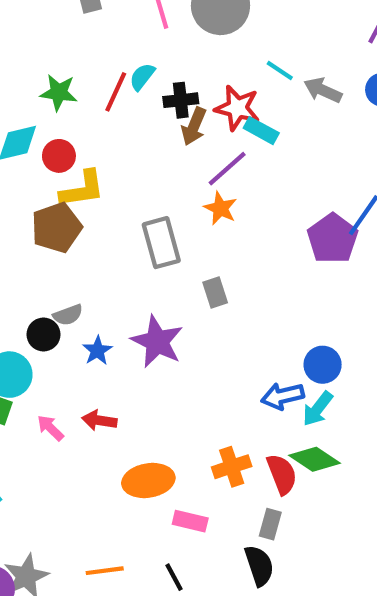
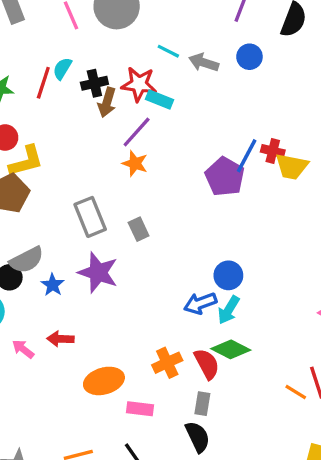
gray rectangle: (161, 243) -> (90, 217), moved
gray semicircle: (68, 315) -> (27, 260), size x1.5

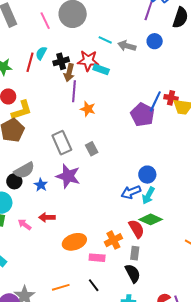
purple line: (137, 132) -> (74, 91), moved, turned -35
orange cross: (167, 363) -> (113, 240), moved

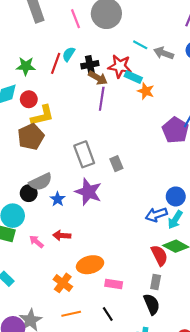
brown arrow: (69, 73) -> (98, 78), turned -78
orange star: (88, 109) -> (146, 91), moved
orange cross: (113, 240) -> (63, 283), moved, turned -30

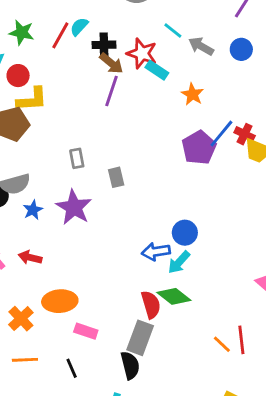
orange star: (146, 91) -> (192, 94), moved
gray rectangle: (84, 154) -> (77, 158), size x0.6
gray rectangle: (156, 282) -> (140, 338), size x1.6

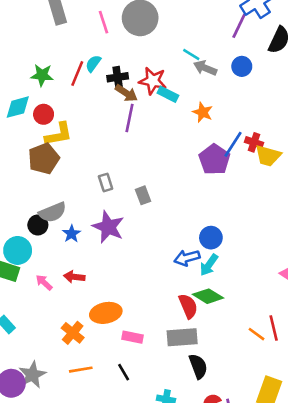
cyan line: (173, 30) -> (191, 55), moved
gray rectangle: (140, 338) -> (182, 337), turned 72
black semicircle: (130, 365) -> (198, 366), moved

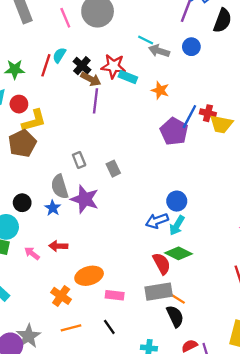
black cross: (118, 77) -> (82, 66), turned -36
gray semicircle: (53, 212) -> (60, 187), moved, turned 100
orange line: (256, 334) -> (178, 299), moved

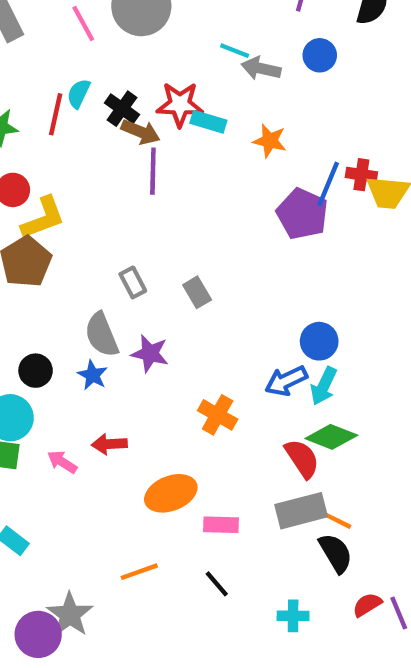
purple star: (85, 199) -> (150, 354), size x0.7
orange cross: (61, 296) -> (218, 415), moved
orange line: (71, 328) -> (139, 572), moved

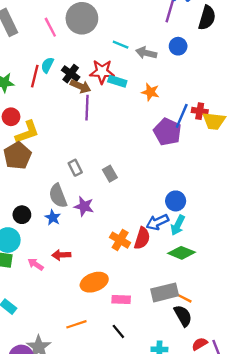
cyan line: (235, 51) -> (121, 45), moved
red semicircle: (302, 459) -> (142, 238), moved, turned 50

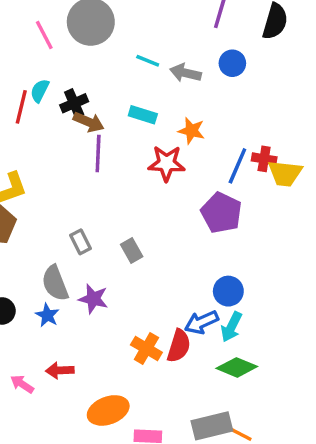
red star: (102, 72) -> (167, 163), moved
black cross: (71, 74) -> (74, 103), turned 30
purple pentagon: (167, 132) -> (221, 213), moved

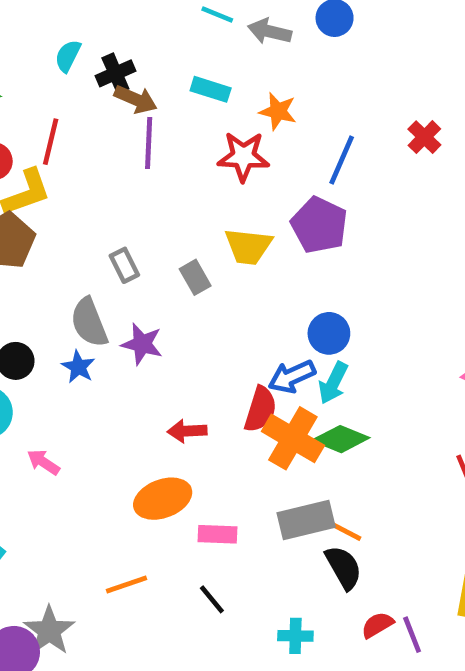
red line: (21, 107) -> (51, 142), moved
red cross: (264, 159) -> (424, 137), moved, turned 35
yellow trapezoid: (285, 173) -> (248, 246), moved
orange cross: (146, 349) -> (293, 438), moved, size x1.4
red arrow: (60, 370) -> (187, 431), moved

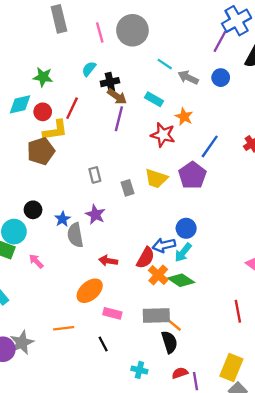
gray semicircle: (89, 322) -> (75, 235), moved
orange cross: (293, 438) -> (158, 275), size x0.7
orange ellipse: (163, 499) -> (90, 291), turned -32

